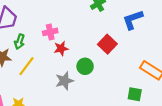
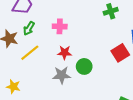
red square: (107, 44) -> (120, 53), moved
red star: (61, 49) -> (65, 53), moved

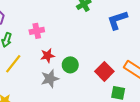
red square: (120, 53) -> (104, 71), moved

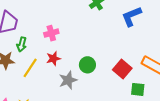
red star: (48, 56) -> (53, 58), moved

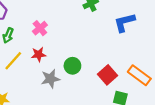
pink cross: (51, 33) -> (40, 28), turned -32

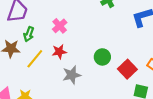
green circle: (72, 66) -> (102, 57), moved

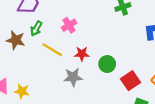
red star: (59, 52) -> (82, 54), moved
yellow line: (35, 59) -> (52, 50), moved, turned 72

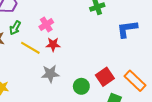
red star: (82, 54) -> (53, 44), moved
green circle: (107, 64) -> (81, 86), moved

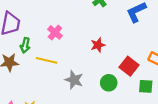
red star: (53, 44) -> (98, 45), moved
gray star: (50, 74) -> (74, 80), turned -30

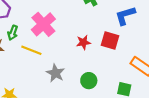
pink cross: (55, 32) -> (43, 24), size x1.6
red square: (129, 66) -> (110, 41), moved, turned -30

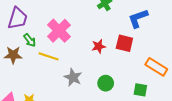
green arrow: (13, 33) -> (30, 40), turned -56

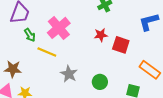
blue L-shape: (138, 18) -> (149, 22), moved
red star: (99, 46) -> (101, 35), moved
brown star: (13, 55) -> (13, 69), moved

